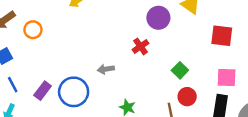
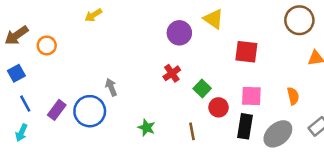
red cross: (140, 46) -> (172, 73), moved
gray arrow: (106, 69) -> (111, 87), moved, turned 77
red circle: (187, 97) -> (219, 107), moved

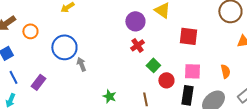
red cross: (172, 73) -> (137, 45), moved
blue circle: (90, 111) -> (64, 47), moved

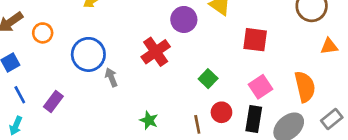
red cross: (137, 45) -> (156, 52), moved, size x1.5
pink square: (192, 71) -> (260, 87), turned -36
orange semicircle: (225, 71) -> (305, 87), size x1.6
red circle: (166, 80) -> (221, 112), moved

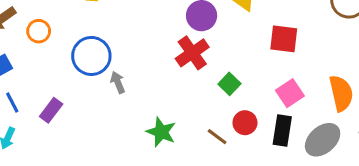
red cross: (156, 52) -> (192, 53), moved
green star: (149, 120) -> (161, 132), size x1.4
brown line: (197, 124) -> (217, 137), turned -42

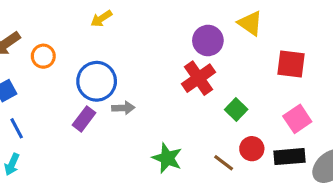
gray arrow: (118, 82) -> (123, 108), turned 110
purple rectangle: (51, 110) -> (84, 119), moved
black rectangle: (282, 130) -> (289, 157), turned 76

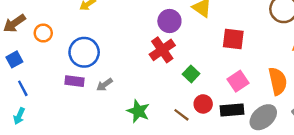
gray arrow: (123, 108) -> (105, 85), moved, turned 147
purple rectangle: (84, 119) -> (74, 81), turned 60

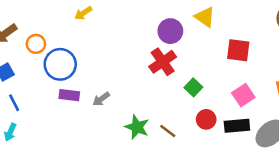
blue circle: (84, 52) -> (60, 64), moved
brown line: (181, 115) -> (168, 131), moved

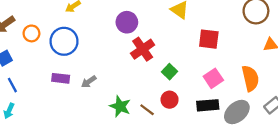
purple circle: (170, 31) -> (127, 22), moved
blue circle: (60, 64) -> (64, 41), moved
red circle: (206, 119) -> (170, 100), moved

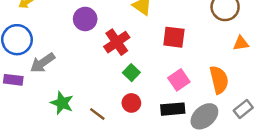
red cross: (143, 49) -> (117, 42), moved
gray arrow: (89, 82) -> (43, 63), moved, size x1.5
green star: (120, 106) -> (62, 103), moved
brown line: (147, 110) -> (97, 114), moved

